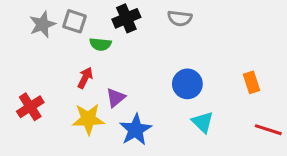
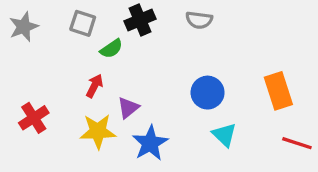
gray star: (42, 24) -> (24, 27), moved
green semicircle: (100, 44) -> (111, 49), turned -40
orange rectangle: (251, 82) -> (278, 91), size x1.5

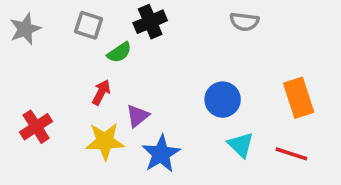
gray semicircle: (199, 20) -> (244, 22), moved
red line: (297, 143) -> (291, 154), moved

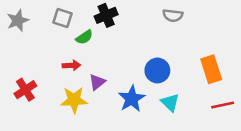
red arrow: (101, 92) -> (72, 65), turned 60
blue star: (161, 154) -> (132, 99), moved
red line: (291, 154) -> (223, 105), moved, turned -30

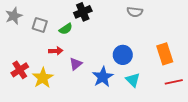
gray square: (63, 18) -> (40, 25), moved
yellow star: (74, 100) -> (43, 78), moved, turned -30

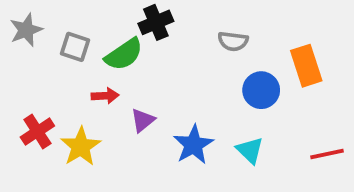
gray semicircle: (135, 12) -> (233, 41), moved
green semicircle: (66, 29) -> (124, 54), size x1.5
orange rectangle: (165, 54) -> (306, 66), moved
blue circle: (123, 55) -> (261, 90), moved

